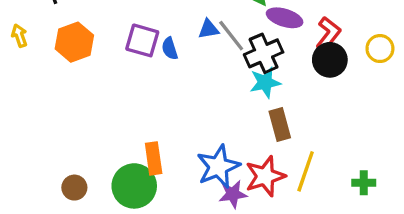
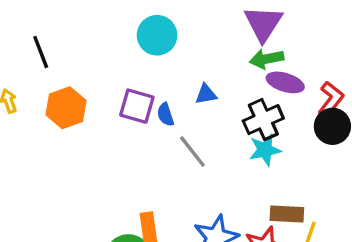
gray line: (231, 36) -> (192, 152), moved
brown rectangle: (280, 125) -> (287, 214), moved, turned -72

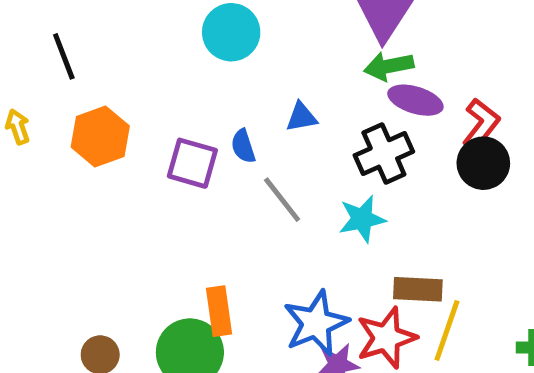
purple square: (137, 106) -> (192, 163), moved
cyan star: (265, 150) -> (362, 219), moved

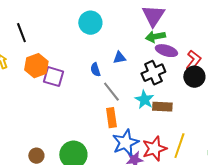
purple square: (192, 163) -> (53, 77), moved
cyan star: (362, 219) -> (144, 100), turned -30
brown rectangle: (418, 289) -> (162, 107), moved
orange rectangle: (219, 311) -> (111, 118), moved

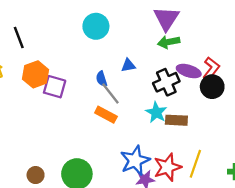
purple ellipse: (166, 51) -> (189, 71), moved
gray line: (111, 92) -> (110, 93), moved
orange rectangle: (111, 118) -> (106, 115), moved, turned -54

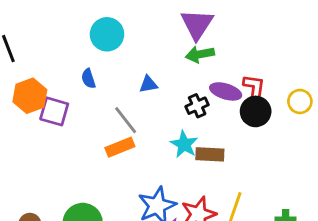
red L-shape: (211, 69) -> (254, 89), turned -30
blue semicircle: (101, 79) -> (88, 79), moved
black cross: (166, 82) -> (197, 106), size x0.7
orange rectangle: (106, 115) -> (120, 147), turned -50

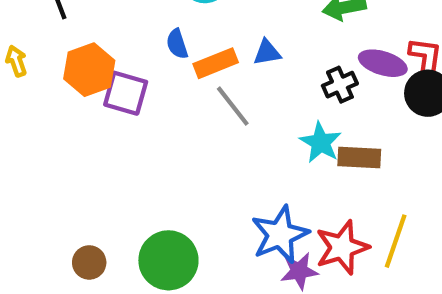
orange rectangle: (120, 147) -> (216, 63), moved

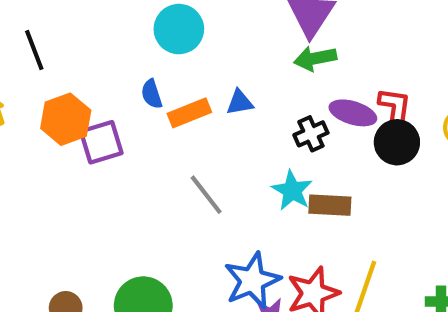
purple square: (126, 93) -> (101, 142), turned -33
gray line: (233, 106) -> (206, 195), moved

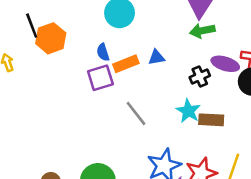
orange hexagon: (66, 119) -> (51, 38), moved
purple square: (101, 142) -> (100, 78), moved

